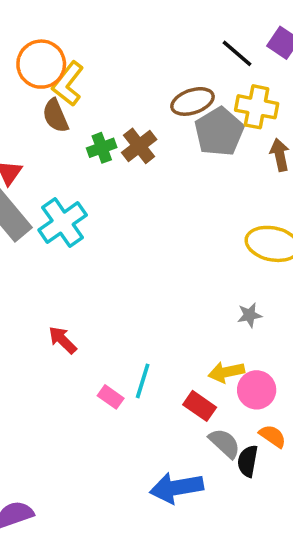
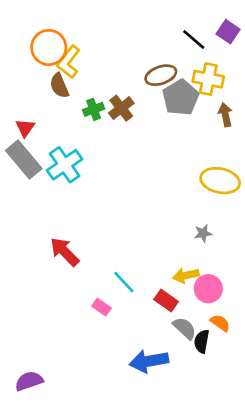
red arrow: (63, 340) -> (65, 252), size x1.4
cyan line: (143, 381) -> (124, 282), turned -60
pink rectangle: (111, 397) -> (101, 307), moved

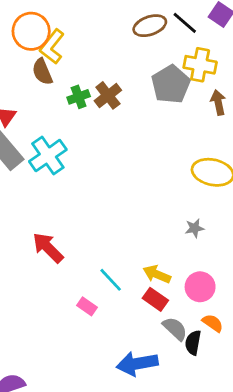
brown ellipse: (161, 75) -> (150, 26), moved
yellow arrow: (186, 275) -> (157, 274), moved, turned 35

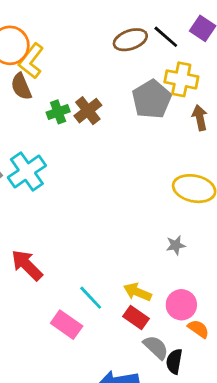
pink rectangle: (87, 306) -> (67, 325), size x1.5
orange semicircle: (213, 323) -> (198, 329), moved

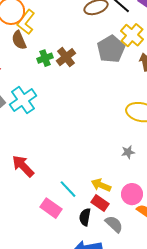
yellow cross: (181, 79) -> (132, 35), turned 30
black semicircle: (174, 361) -> (85, 217), moved

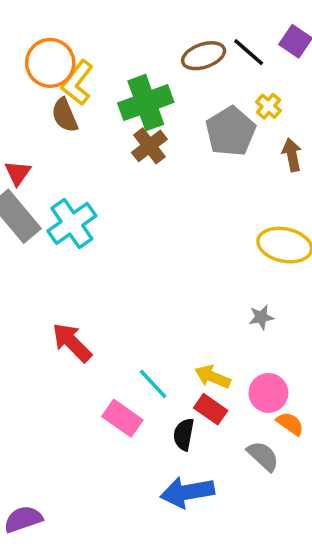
yellow cross: (132, 35) -> (268, 106), size x0.6
green cross: (45, 58) -> (146, 103), moved, size x1.8
gray semicircle: (114, 224) -> (263, 456), moved

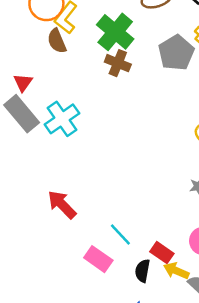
green cross: (146, 103) -> (115, 32), turned -30
brown cross: (149, 146) -> (118, 63), turned -30
yellow arrow: (213, 377) -> (176, 271), moved

